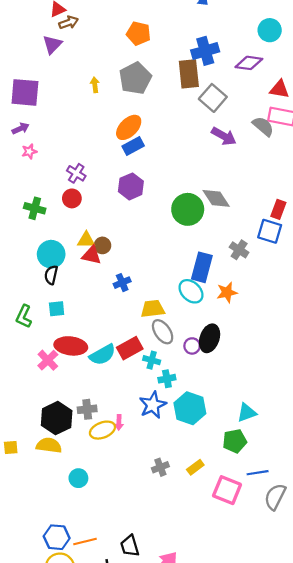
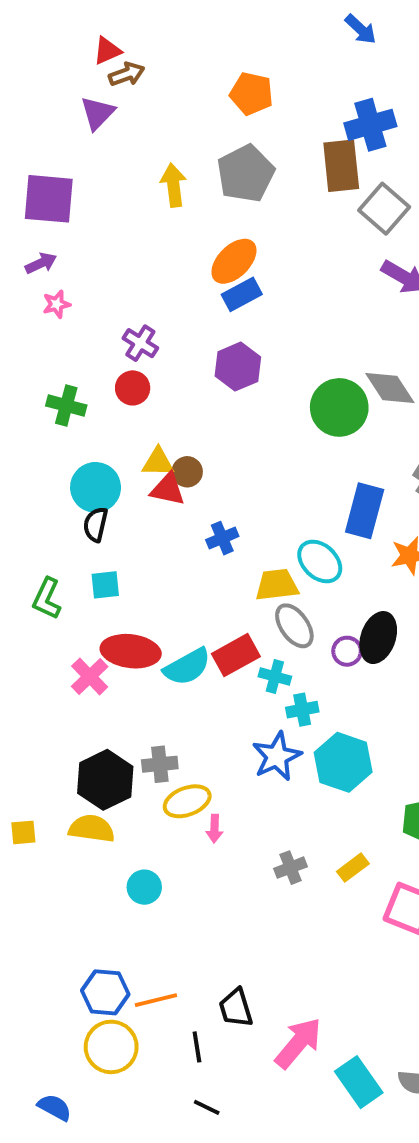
yellow arrow: (95, 85) -> (174, 185), size x1.5
cyan ellipse: (191, 291) -> (320, 561), moved
pink arrow: (119, 422) -> (214, 829), moved

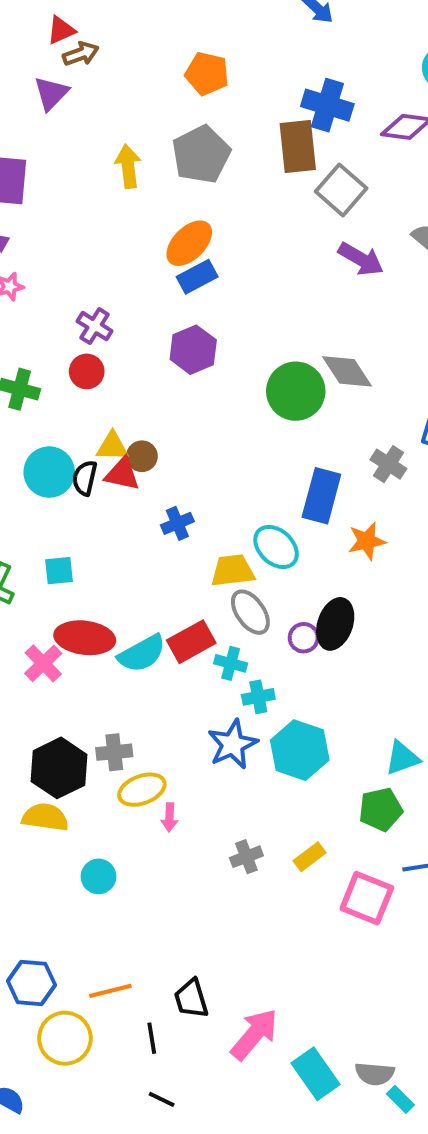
blue cross: (370, 125) -> (327, 105), turned 33
black semicircle: (96, 524) -> (85, 478), moved
blue hexagon: (105, 992) -> (31, 983), moved

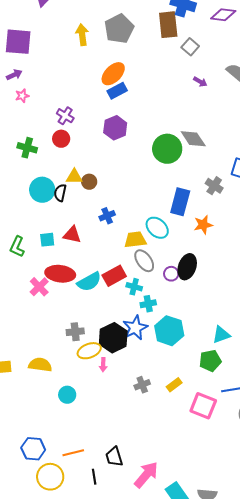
gray square: (341, 190) -> (190, 47), size x0.7
purple arrow: (361, 259) -> (200, 82), size x0.6
red triangle: (122, 474) -> (72, 235), moved
black hexagon: (59, 768) -> (113, 338), moved

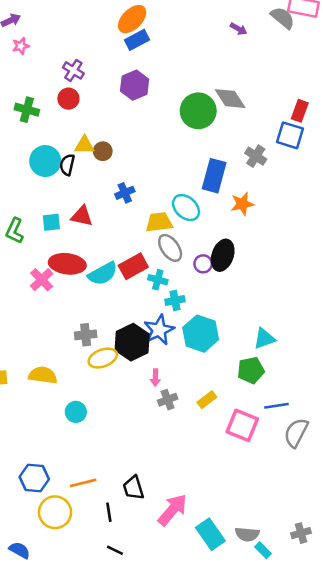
pink arrow: (103, 365) -> (155, 378), moved

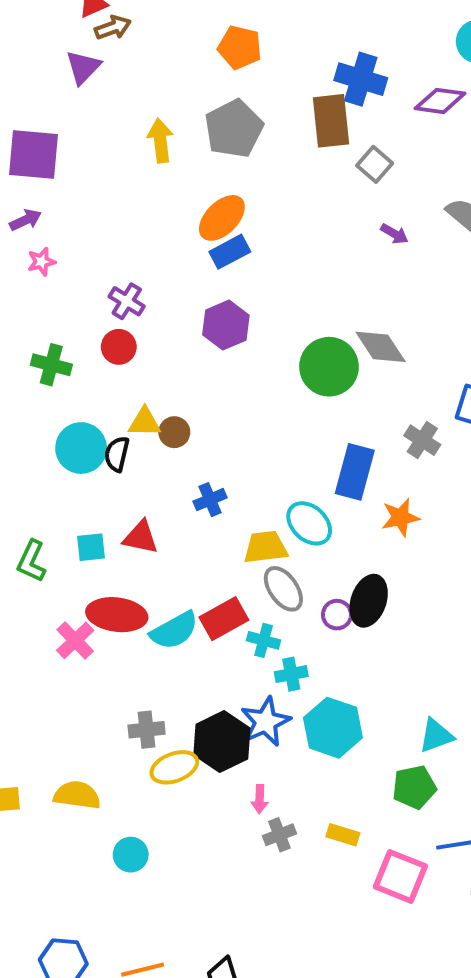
yellow rectangle: (207, 400) -> (343, 835), turned 54

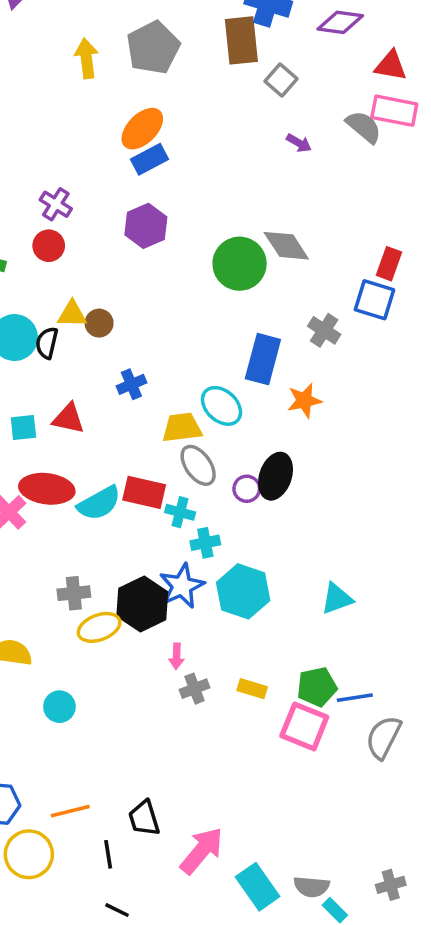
red rectangle: (224, 619) -> (144, 492), turned 42
green pentagon: (414, 787) -> (317, 687), moved

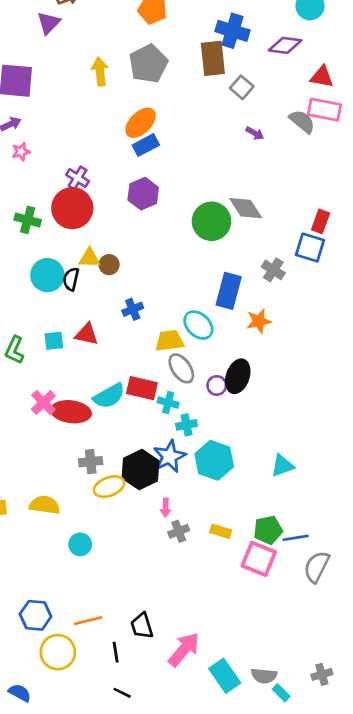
red circle: (49, 246) -> (72, 208), size x1.8
red ellipse: (47, 489) -> (71, 412), moved

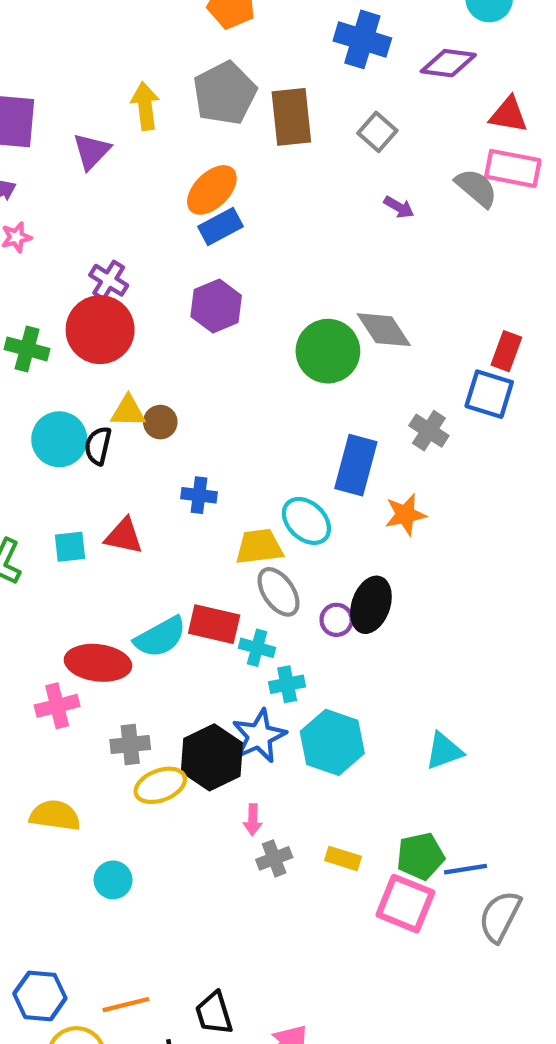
purple triangle: (49, 23) -> (92, 151), moved
brown rectangle: (213, 58) -> (291, 117), moved
blue cross: (133, 309) -> (199, 495), turned 30
pink cross: (43, 403) -> (57, 706), moved, turned 30

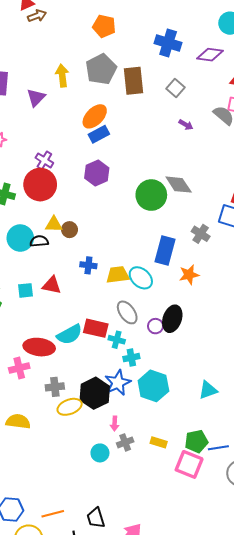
black semicircle: (98, 446) -> (39, 241), turned 72
yellow trapezoid: (259, 547) -> (118, 275), moved
cyan circle: (113, 880) -> (100, 453), moved

